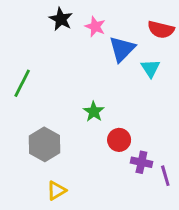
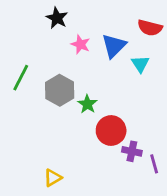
pink star: (95, 27) -> (80, 44), moved
red circle: (119, 140) -> (111, 131), size x1.4
gray hexagon: (45, 144) -> (60, 90), moved

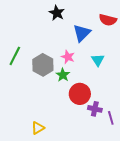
black star: (57, 18) -> (57, 13), moved
pink star: (80, 44) -> (68, 57), moved
cyan triangle: (140, 64) -> (98, 60), moved

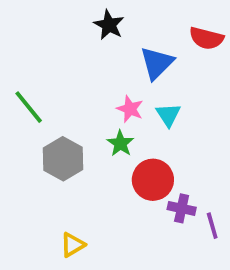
green line: (15, 56) -> (29, 107), turned -66
cyan triangle: (98, 60) -> (168, 115), moved
gray hexagon: (43, 65) -> (63, 159), moved

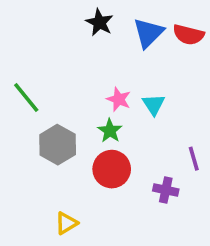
blue triangle: (157, 63) -> (148, 33), moved
red circle: (153, 180) -> (112, 169), moved
purple line: (212, 226) -> (194, 159), moved

